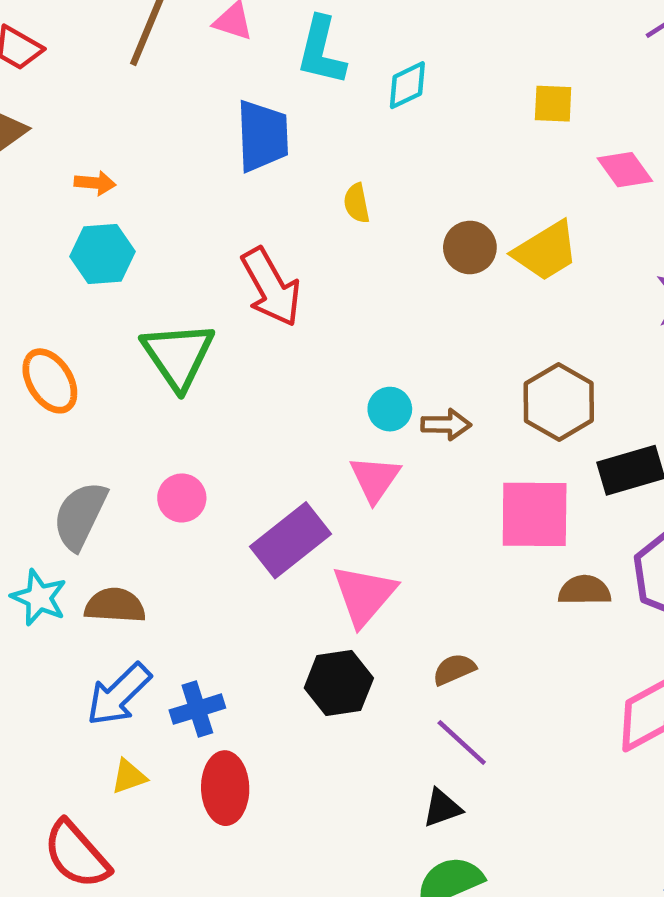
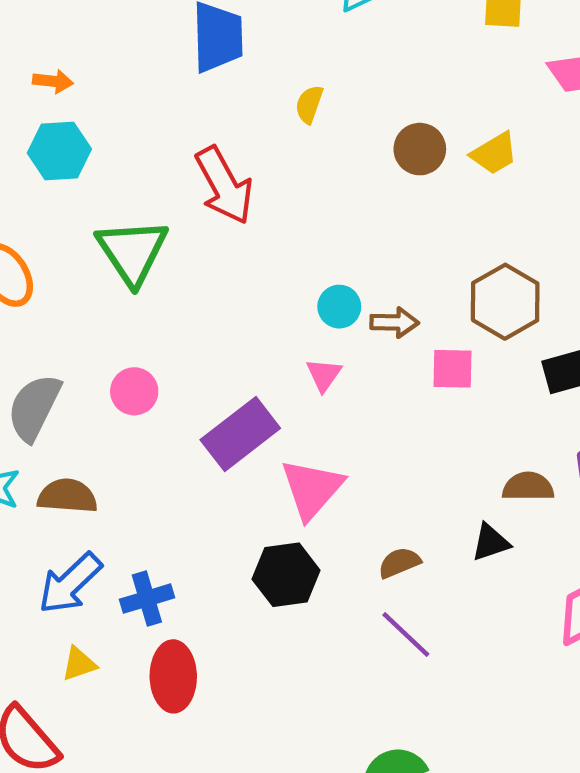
yellow semicircle: (357, 203) -> (309, 104), turned 30
yellow trapezoid: (546, 251) -> (494, 153), size x0.7
pink triangle: (375, 479) -> (324, 375), size x0.7
pink square: (535, 514) -> (453, 369), moved, size x0.6
black triangle: (442, 808) -> (490, 542), moved

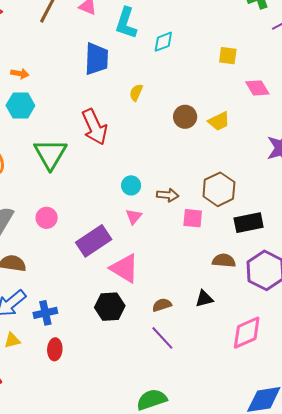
cyan circle: (339, 307) -> (131, 185), moved
brown semicircle: (528, 487) -> (224, 261), moved
pink triangle: (312, 489) -> (124, 268), turned -44
red ellipse: (173, 676) -> (55, 349), size x0.7

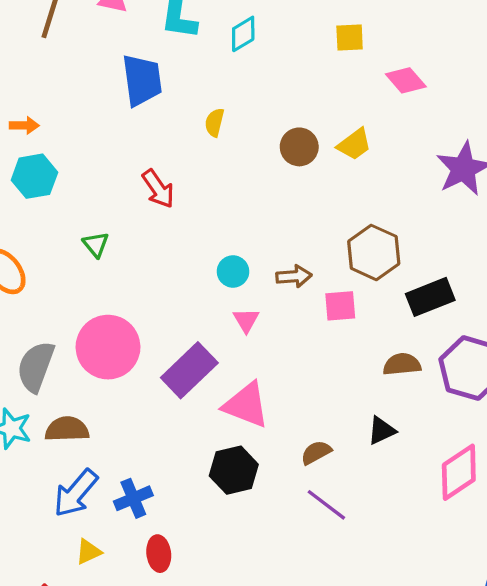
red arrow: (95, 127) -> (158, 189), size x0.7
green triangle: (50, 154) -> (96, 244), size x0.5
pink circle: (47, 218) -> (108, 347), size x1.8

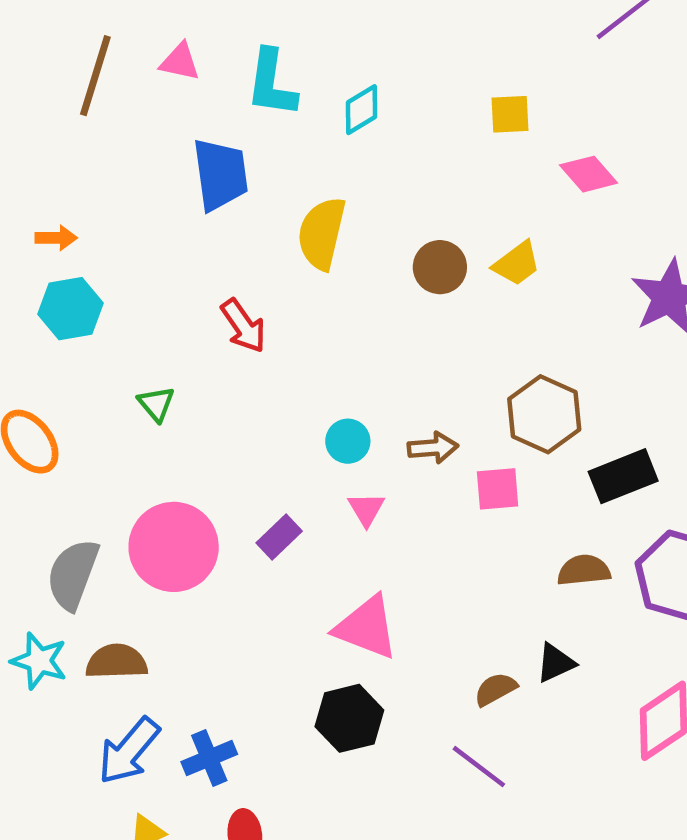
yellow semicircle: (214, 123) -> (322, 233), size x1.8
purple rectangle: (189, 370) -> (279, 537), moved, size x0.6
brown semicircle: (316, 452) -> (495, 689), moved

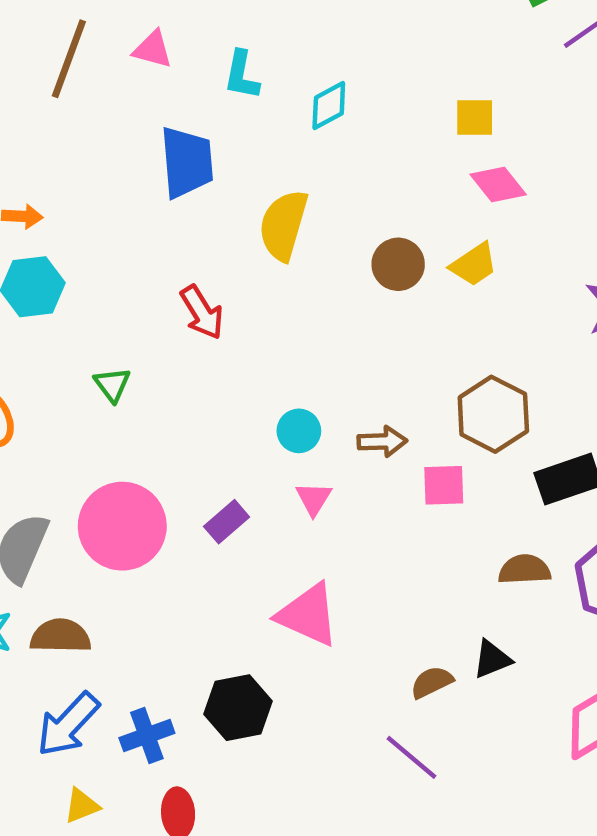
cyan L-shape: (272, 83) -> (242, 75), size x0.7
pink diamond: (589, 174) -> (498, 184), moved
black hexagon: (349, 718) -> (238, 708), moved

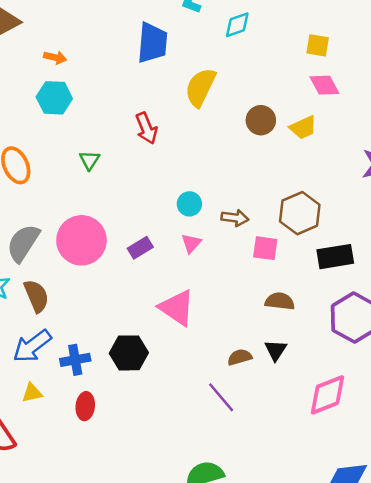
brown semicircle: (524, 570) -> (280, 301), moved
brown semicircle: (60, 636) -> (36, 296), turned 56
black triangle: (492, 659) -> (276, 350), turned -45

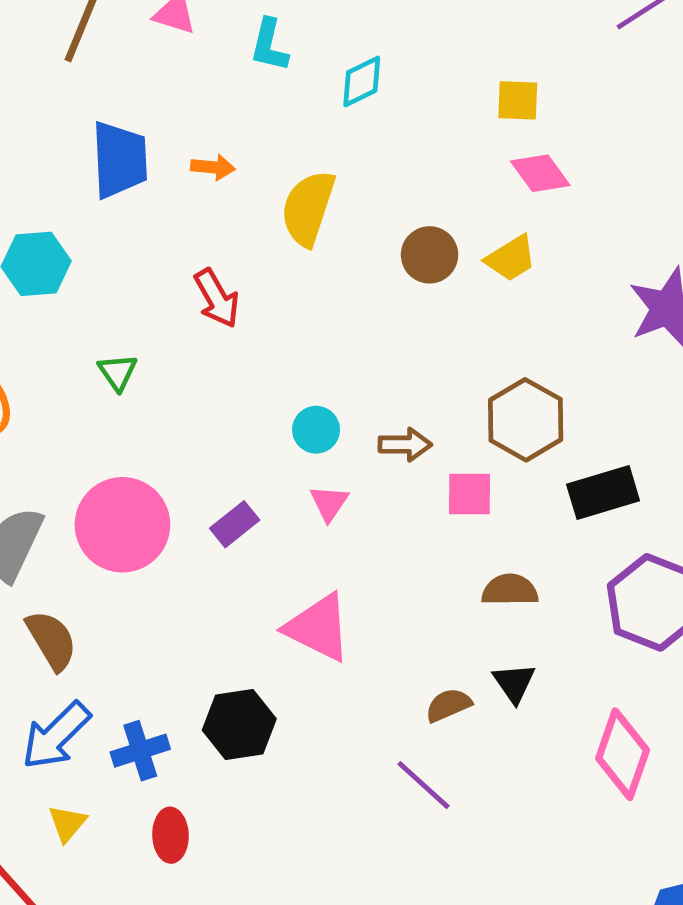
blue trapezoid: (152, 43) -> (120, 160), moved
orange arrow: (55, 57) -> (213, 167), moved
yellow triangle: (32, 393) -> (67, 823), turned -30
pink diamond: (327, 395) -> (623, 754), turned -42

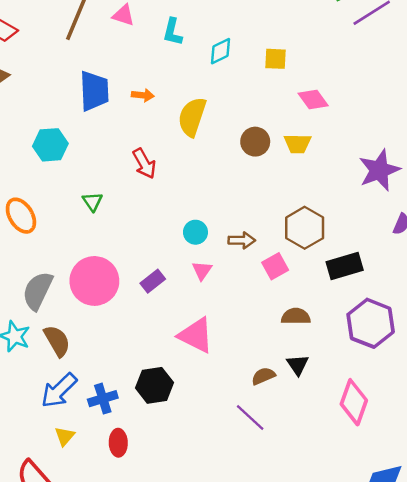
yellow square: (518, 100) -> (275, 59), moved
yellow trapezoid: (511, 258) -> (298, 144), turned 32
pink square: (469, 494) -> (275, 266), turned -30

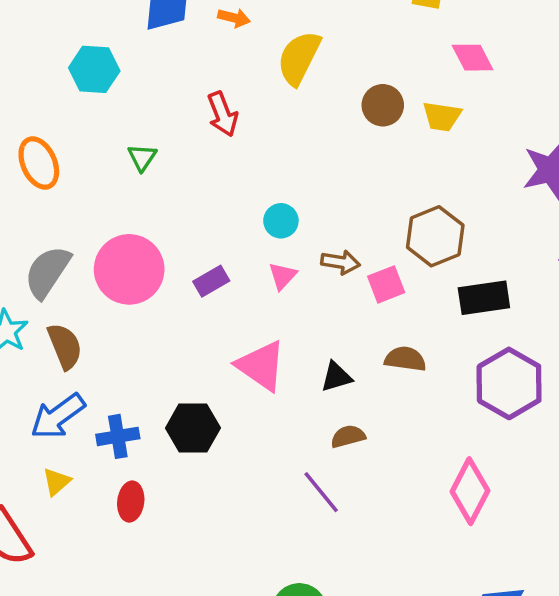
brown arrow: (242, 240) -> (341, 262), moved
black triangle: (298, 365) -> (336, 377), moved, turned 40

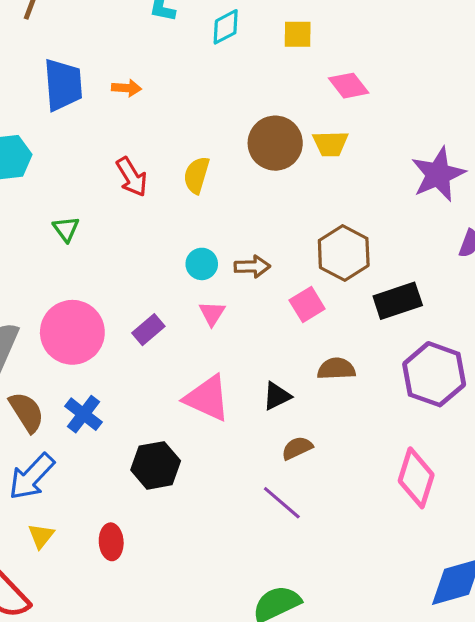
yellow semicircle: (299, 58) -> (197, 175), moved, size x0.7
brown circle: (383, 105) -> (275, 143), size x1.4
brown arrow: (341, 262) -> (252, 267), moved
blue cross: (118, 436) -> (84, 414), moved, turned -33

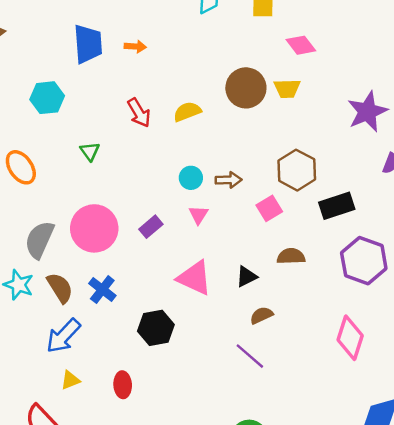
yellow semicircle: (197, 175) -> (187, 112), turned 52
yellow triangle: (41, 536) -> (70, 380), turned 30

